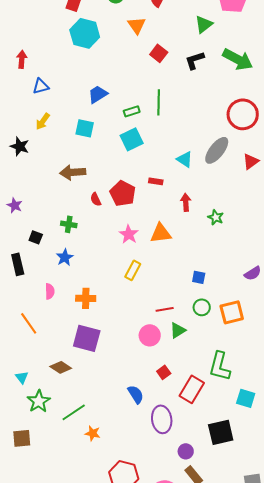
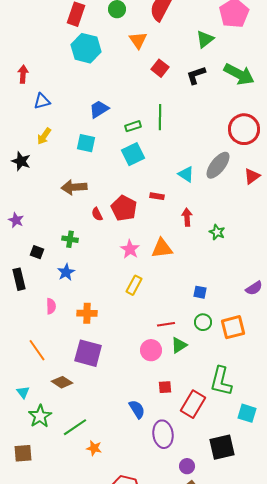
orange line: (29, 323) -> (37, 350), moved
red square: (164, 372) -> (165, 387), turned 32

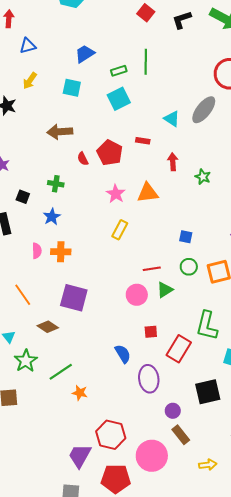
orange cross: (87, 313) -> (61, 252), moved

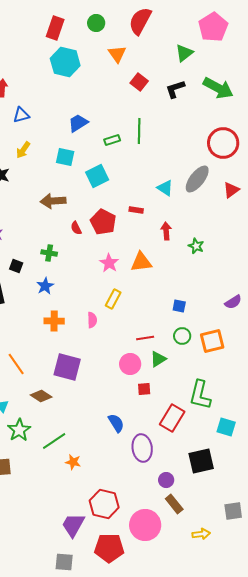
cyan square: (119, 99) -> (97, 176), moved
pink semicircle: (37, 251) -> (92, 320), moved
red square: (151, 332) -> (144, 389), moved

